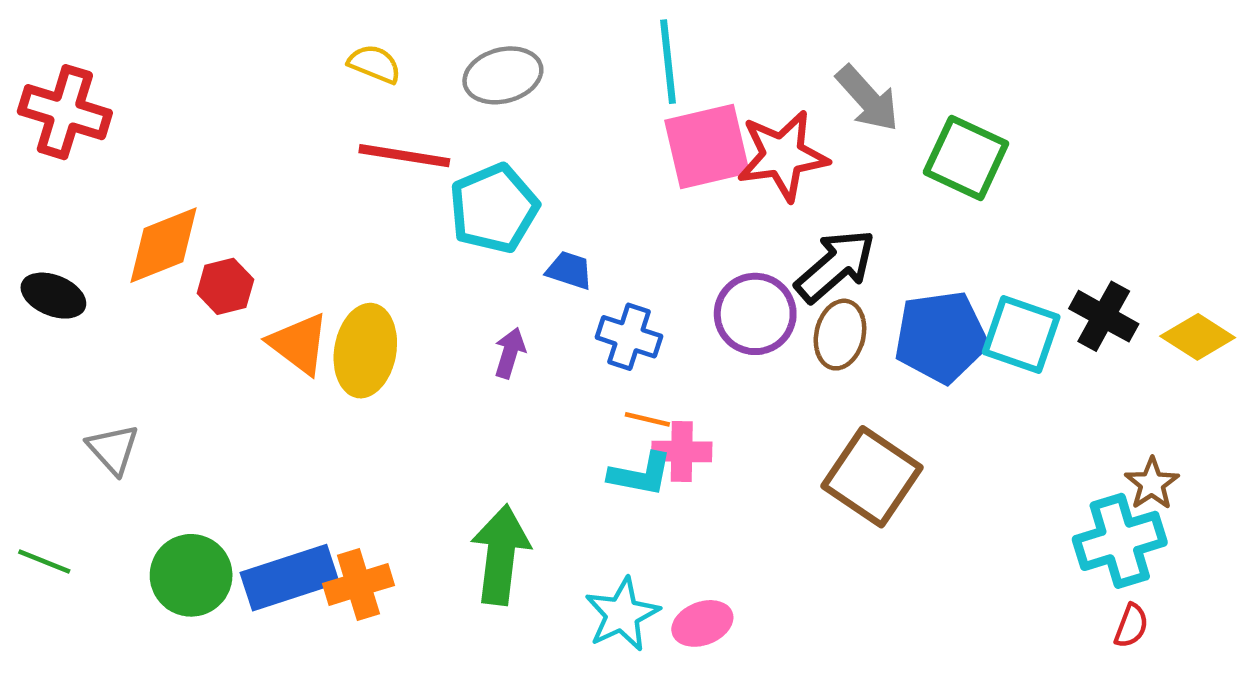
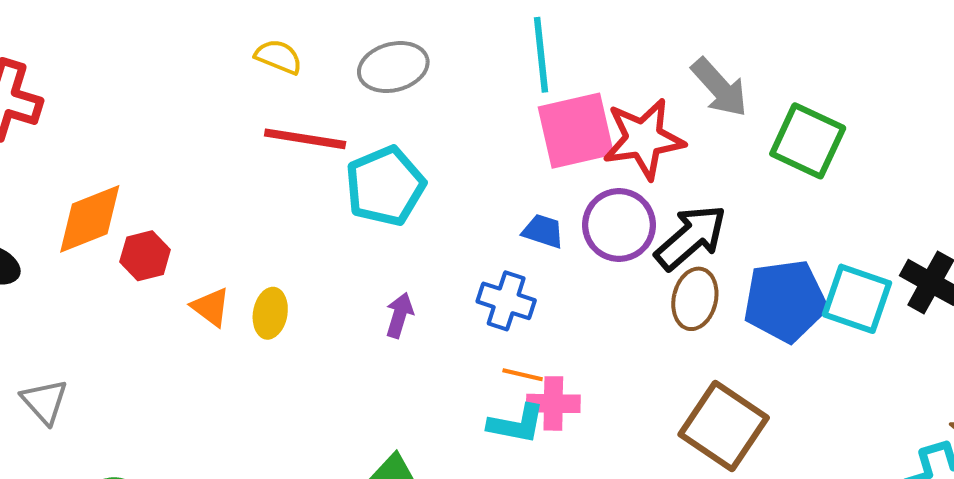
blue trapezoid: (569, 270) -> (543, 231), moved
purple circle: (755, 314) -> (619, 225), moved
orange triangle: (299, 344) -> (211, 307), size x0.7
yellow ellipse: (365, 351) -> (270, 313), size x0.6

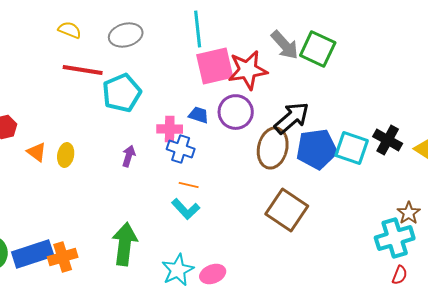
green square: (808, 141) -> (318, 49), moved
black arrow: (691, 237) -> (292, 118), moved
brown ellipse: (695, 299) -> (273, 148), size x1.4
pink cross: (553, 403) -> (170, 129), moved
cyan L-shape: (516, 424) -> (186, 209), turned 36

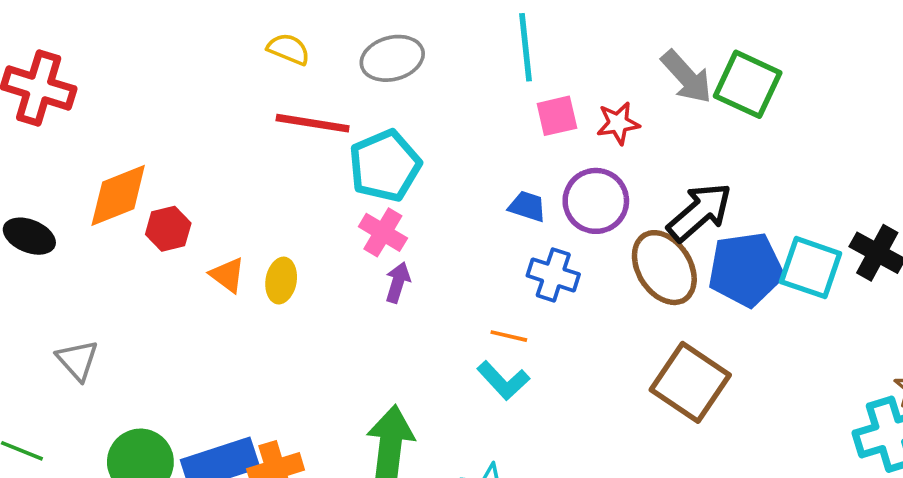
pink square: (215, 66) -> (557, 116), size x0.6
red star: (248, 70) -> (618, 123), size x0.6
pink cross: (170, 129) -> (383, 232), moved, turned 30
brown ellipse: (273, 148) -> (664, 268), turned -45
blue cross: (181, 149) -> (553, 275), moved

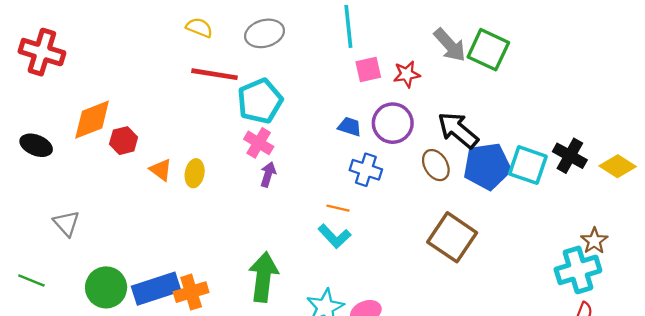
black arrow: (700, 212) -> (458, 130), turned -99
brown ellipse: (664, 268) -> (436, 165), size x0.7

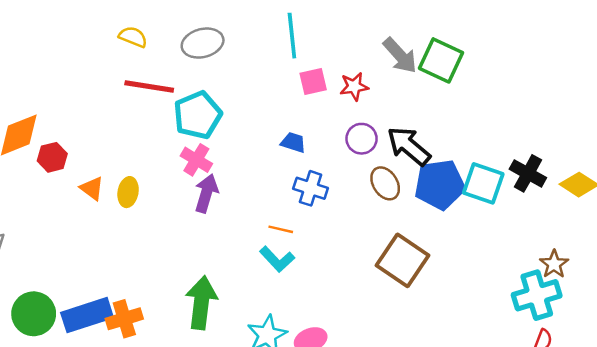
purple circle: (393, 123) -> (362, 139), moved, size x0.7
purple arrow: (268, 174) -> (206, 193), size x1.4

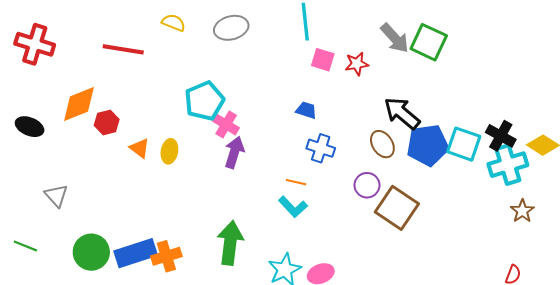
pink square: (313, 82) -> (323, 60), turned 30
red line: (149, 86) -> (123, 49), moved
cyan pentagon: (198, 115) -> (204, 101), moved
purple circle: (362, 139) -> (367, 185), moved
cyan cross: (537, 295) -> (508, 165), moved

